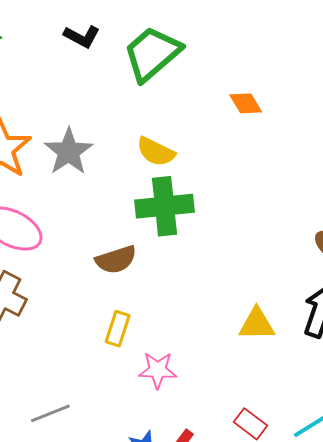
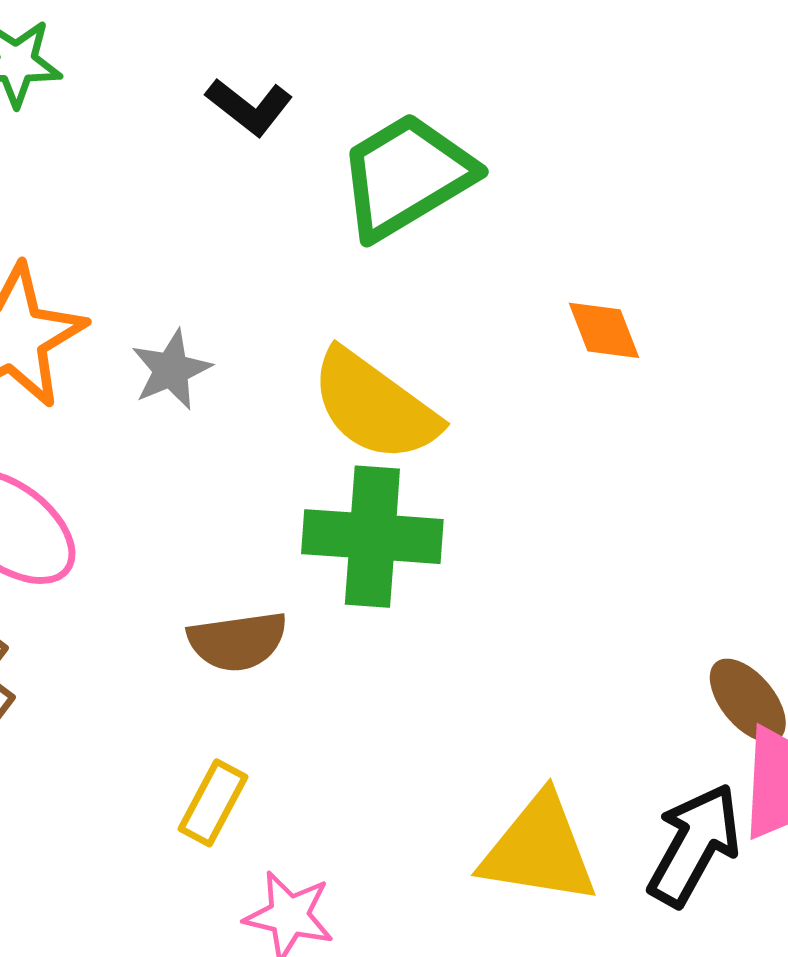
gray star: (69, 152) -> (171, 370), size x0.7
yellow semicircle: (156, 152) -> (374, 406), size x1.5
yellow triangle: (257, 324) -> (539, 850), size x1.4

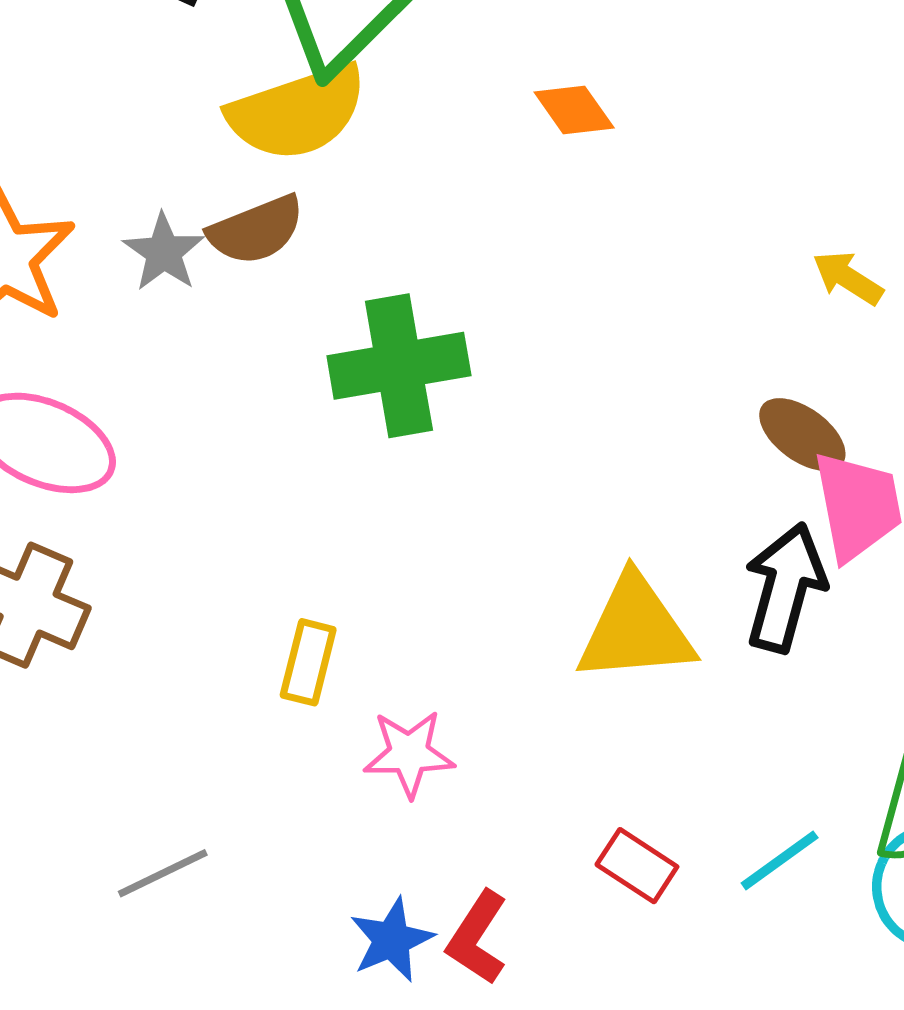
yellow semicircle: (374, 406) -> (297, 112), moved, turned -41
brown semicircle: (237, 641) -> (256, 230), moved

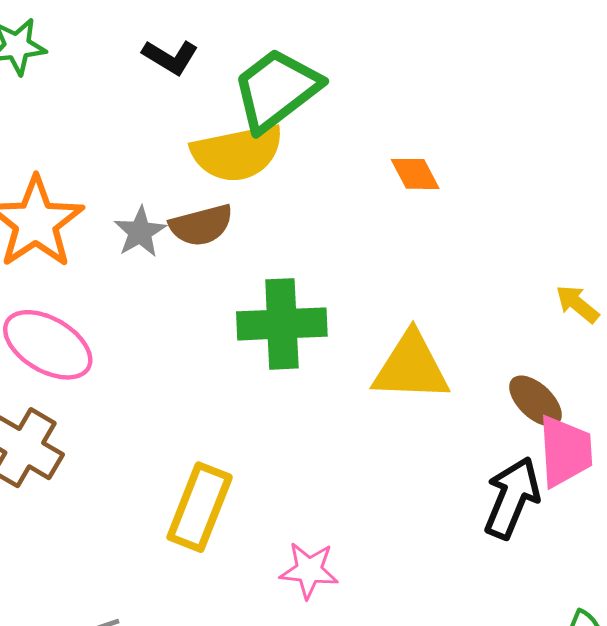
yellow triangle: (636, 629) -> (411, 367), moved
yellow rectangle: (308, 662) -> (200, 507), size x1.6
pink star: (409, 754) -> (309, 570), moved

